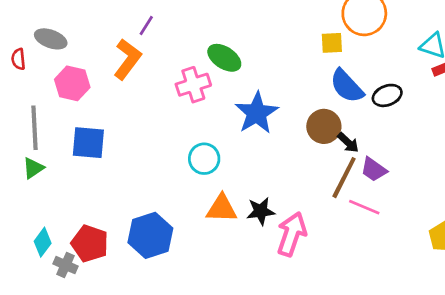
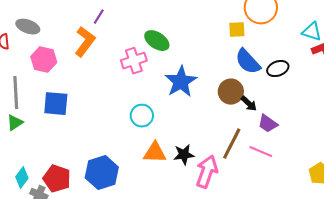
brown line: (344, 178) -> (232, 144), moved

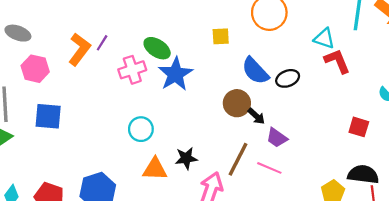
purple line: (99, 17) -> (102, 43), moved
yellow square: (237, 30) -> (221, 36), moved
blue star: (181, 82) -> (175, 74), moved
black star: (184, 155) -> (186, 158), moved

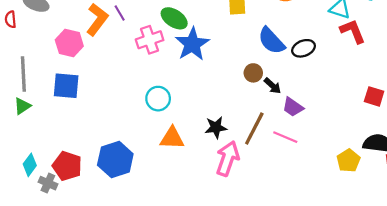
purple line: (102, 43) -> (120, 13), turned -63
pink hexagon: (35, 69) -> (69, 43), moved
brown circle: (237, 103) -> (253, 73), size x0.7
black star: (186, 158) -> (216, 127), moved

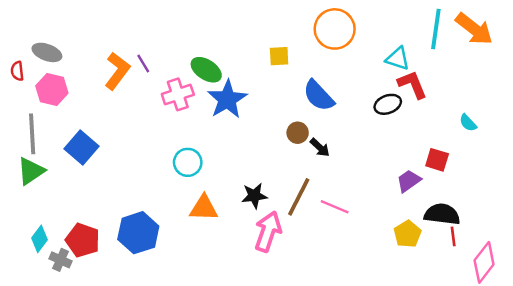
pink hexagon: (69, 43) -> (52, 89), moved
black ellipse: (304, 48) -> (388, 104), moved
blue square: (66, 86) -> (81, 148), turned 36
green triangle: (22, 106) -> (31, 171), size x1.4
purple trapezoid: (293, 107) -> (409, 181), moved, turned 110

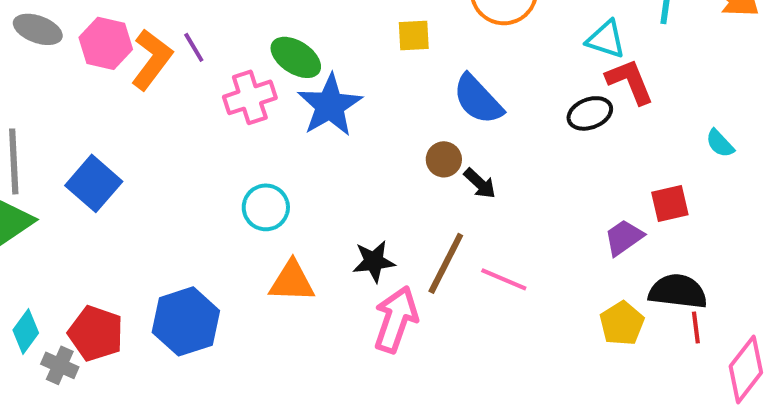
pink hexagon: (52, 89) -> (106, 43), moved
red square: (437, 160) -> (670, 203), turned -30

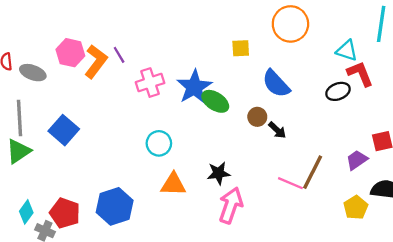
gray ellipse: (38, 29) -> (33, 73), moved
green ellipse: (296, 57) -> (215, 101), moved
brown line: (446, 263) -> (313, 172), moved

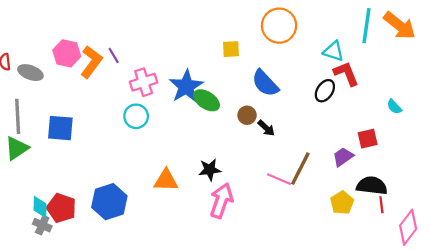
black ellipse: (338, 91) -> (325, 91), turned -35
blue square: (64, 130) -> (60, 128), turned -36
cyan circle: (159, 143) -> (136, 116), moved
cyan diamond: (26, 212) -> (40, 207), moved, turned -35

